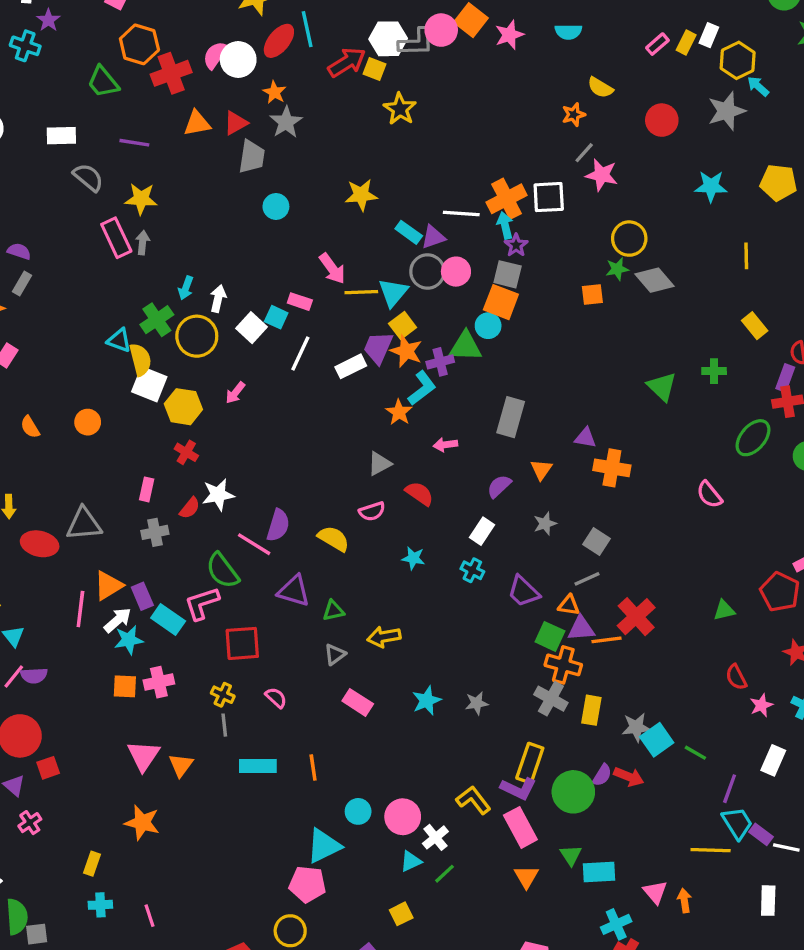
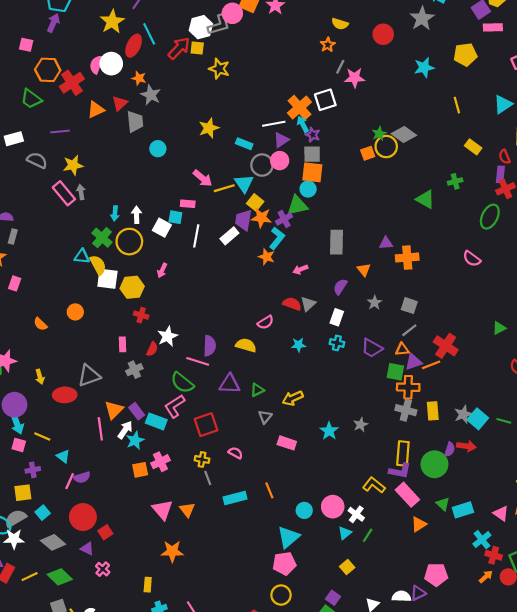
purple triangle: (433, 237) -> (281, 140), moved
yellow circle: (629, 239) -> (386, 147), moved
gray triangle: (379, 464) -> (308, 304), moved
orange triangle: (526, 877) -> (419, 524), turned 42

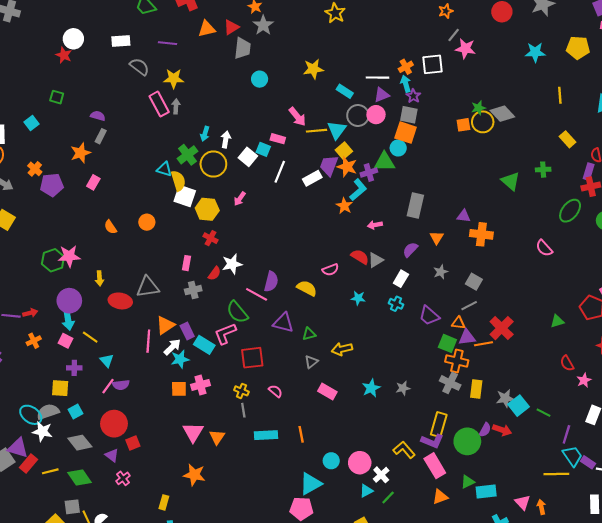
orange cross: (299, 108) -> (406, 67), size x0.6
green triangle: (443, 504) -> (468, 482), turned 40

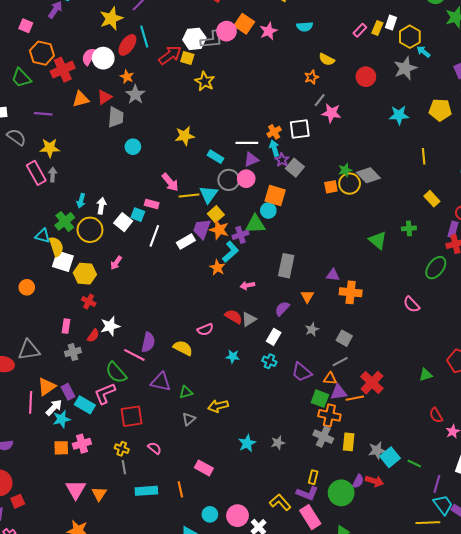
gray square: (409, 115) -> (295, 168), moved, turned 30
pink rectangle: (327, 392) -> (204, 468), moved
yellow rectangle: (439, 425) -> (313, 477), size x0.6

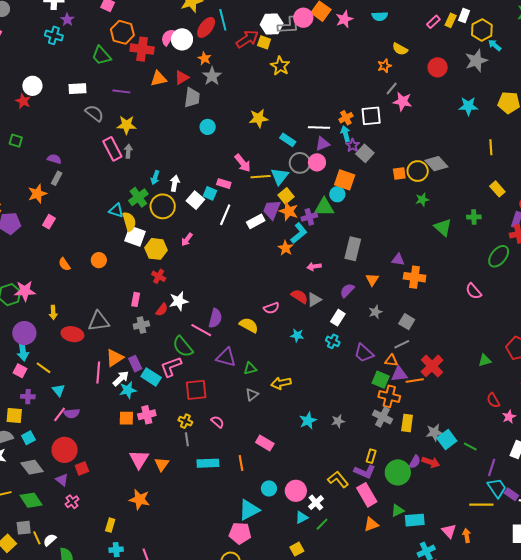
red cross: (63, 70) -> (142, 49), turned 30
green star: (345, 170) -> (422, 200), moved

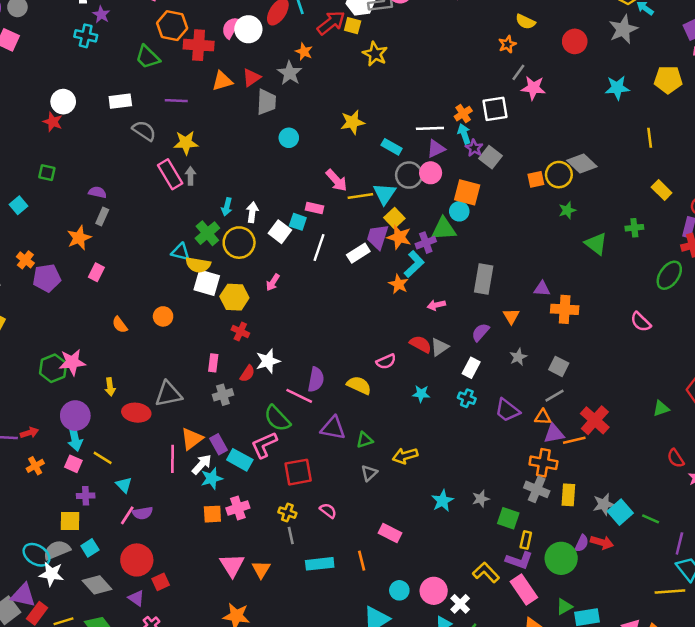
orange star: (204, 58) -> (304, 52), moved
yellow semicircle: (129, 222) -> (198, 265), turned 120
green square: (381, 380) -> (508, 518), moved

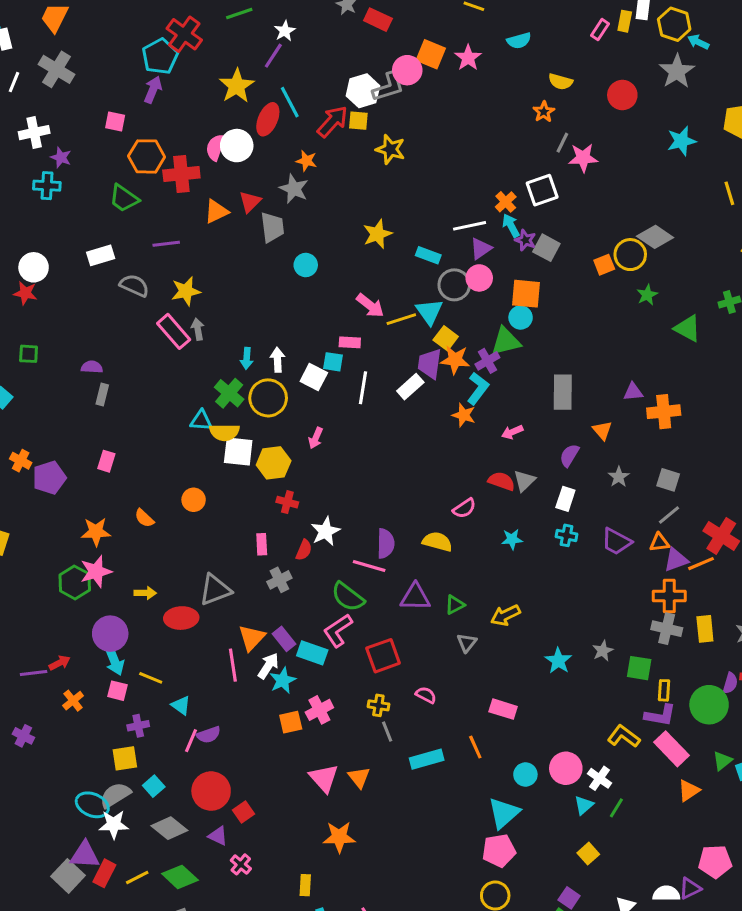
orange star: (79, 238) -> (96, 532), moved, turned 30
yellow arrow: (110, 387) -> (145, 593), turned -72

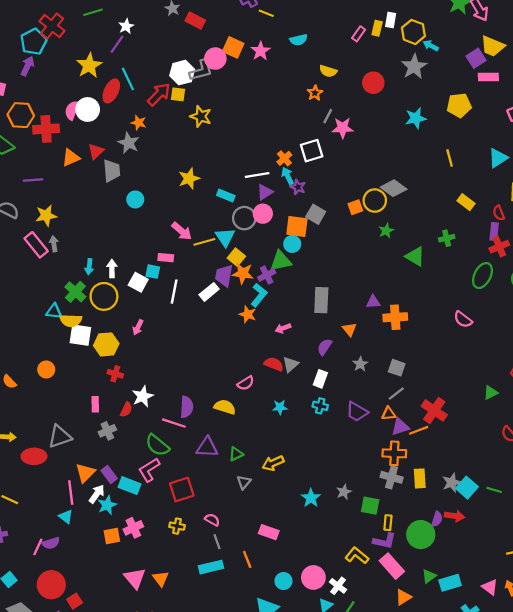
gray square: (546, 248) -> (316, 214), moved
cyan triangle: (181, 705) -> (66, 517), moved
gray line: (387, 732) -> (217, 542), moved

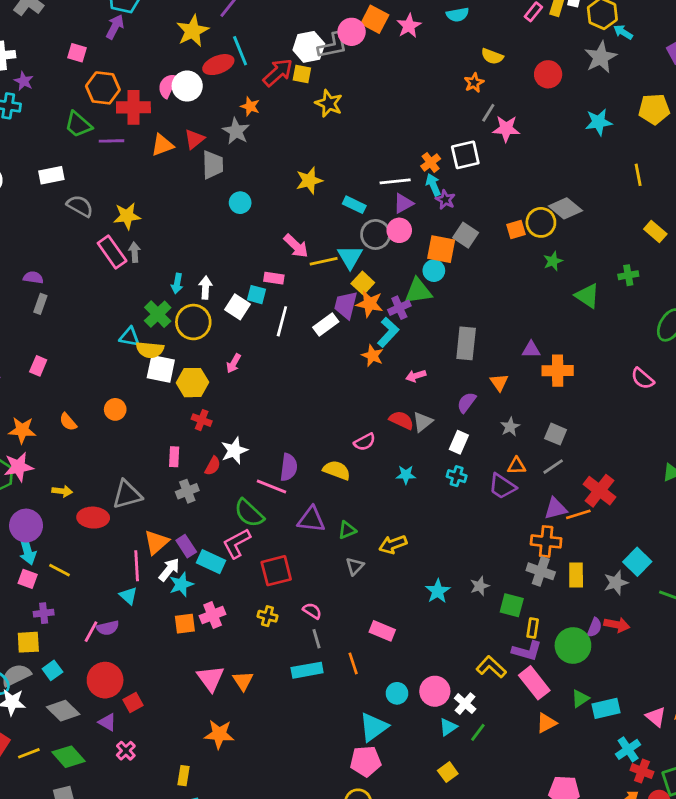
red ellipse: (111, 91) -> (218, 65), turned 40
purple line: (33, 180) -> (111, 141), moved
orange triangle: (389, 414) -> (517, 466), moved
cyan square: (467, 488) -> (637, 562), moved

